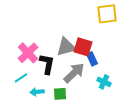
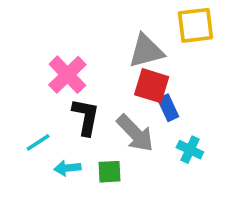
gray triangle: (66, 47) -> (146, 51), moved
pink cross: (28, 53) -> (67, 75), moved
gray arrow: (74, 73) -> (135, 133), turned 90

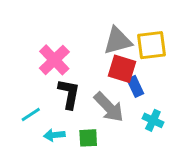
yellow square: (195, 25) -> (151, 45), moved

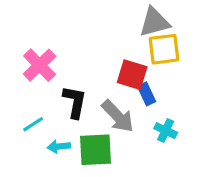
gray triangle: (118, 41) -> (154, 22), moved
pink cross: (54, 60) -> (40, 65), moved
green square: (88, 138) -> (95, 150), size x1.6

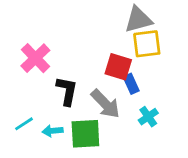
cyan line: (33, 124) -> (24, 124), moved
cyan cross: (166, 131) -> (148, 117), turned 30

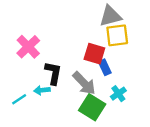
cyan arrow: (53, 131) -> (42, 90), moved
green square: (85, 134) -> (92, 107), moved, turned 35

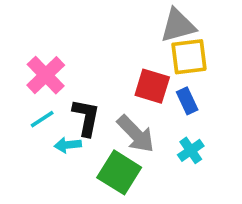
blue rectangle: (105, 67) -> (187, 101), moved
cyan line: (19, 99) -> (42, 119), moved
green square: (92, 107) -> (119, 172), moved

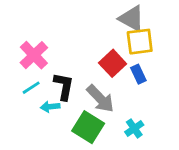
gray triangle: (178, 26) -> (132, 18), turned 44
red square: (152, 86) -> (113, 63), turned 30
cyan cross: (191, 150) -> (134, 128), moved

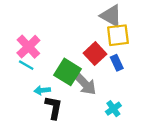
black L-shape: (64, 86) -> (54, 108), moved
cyan line: (31, 88) -> (26, 65), moved, turned 63
green square: (88, 127) -> (67, 72), moved

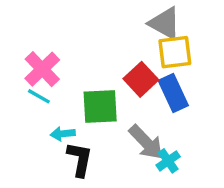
blue rectangle: (117, 63) -> (173, 93), size x1.5
green square: (67, 72) -> (100, 107), turned -35
gray arrow: (85, 83) -> (146, 142), moved

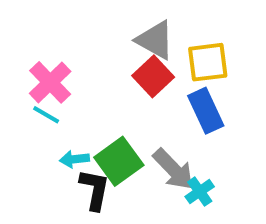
gray triangle: (165, 23) -> (155, 40), moved
red square: (141, 79) -> (153, 76), moved
green square: (100, 107) -> (119, 161), moved, turned -33

